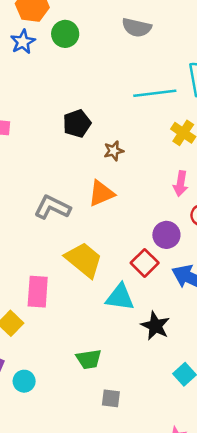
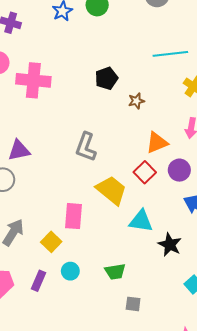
orange triangle: (101, 193) -> (157, 143), moved
gray L-shape: (52, 207) -> (86, 147), turned -96
red square: (145, 263) -> (145, 172), moved
cyan circle: (24, 381) -> (70, 271), moved

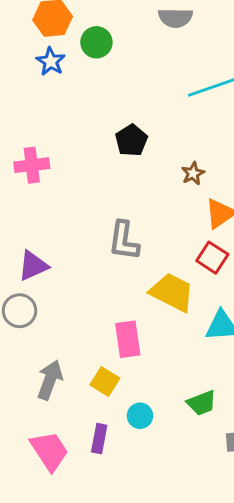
pink cross: (33, 80) -> (32, 165), size x0.7
brown star: (136, 101) -> (193, 173), moved

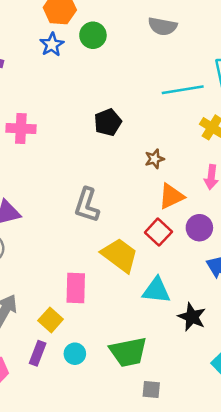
green trapezoid: (202, 403) -> (128, 352), size x1.5
purple rectangle: (99, 439) -> (38, 353), moved

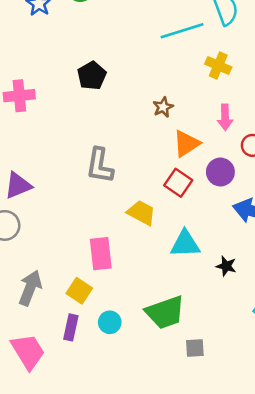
black pentagon: (108, 122) -> (92, 76), moved
yellow trapezoid: (120, 255) -> (141, 213), size x0.7
black star: (192, 317) -> (226, 266), size x0.7

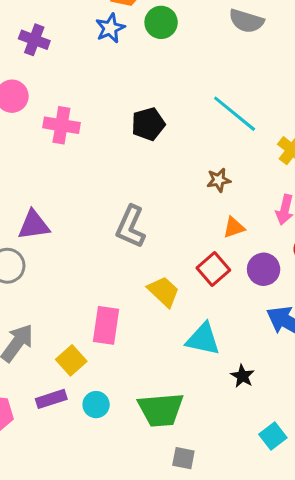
cyan line: (182, 31) -> (235, 114), moved, turned 42
orange triangle: (186, 144) -> (234, 228), size x0.7
purple rectangle: (71, 327) -> (51, 399), turned 45

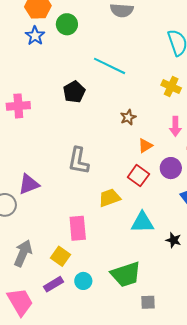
cyan line: (235, 114) -> (110, 66), moved
purple triangle: (34, 225) -> (29, 184), moved
yellow trapezoid: (164, 292) -> (110, 198), turned -50

